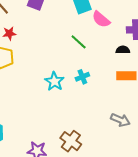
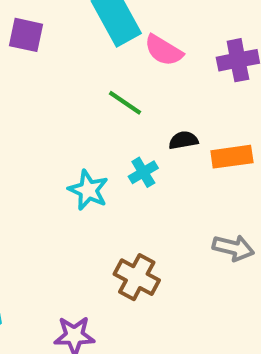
black semicircle: (123, 50) -> (183, 140), moved
brown cross: (71, 141) -> (137, 277), moved

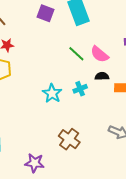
purple square: (26, 35) -> (45, 13), moved
pink semicircle: (164, 50) -> (99, 54), moved

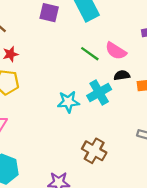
cyan cross: (80, 89) -> (99, 93), size x1.5
cyan star: (52, 93) -> (68, 102), turned -30

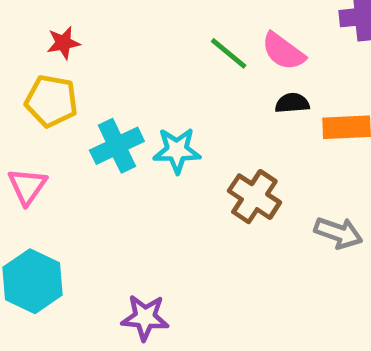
cyan cross: (99, 93) -> (117, 146), moved
brown cross: (94, 151) -> (254, 197), moved

